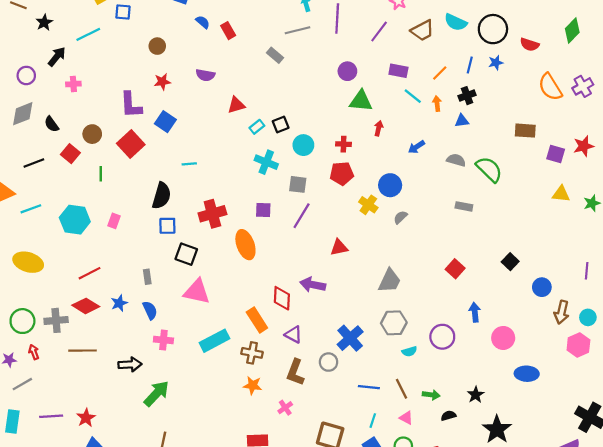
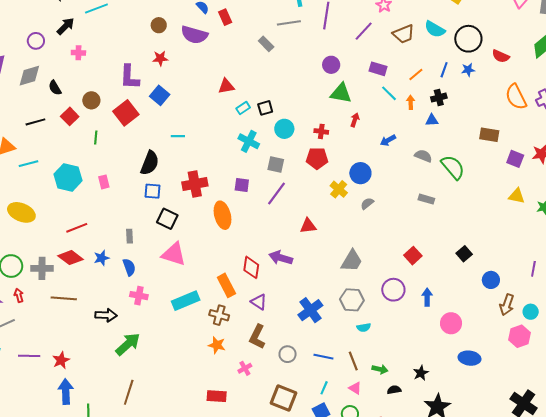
purple semicircle: (205, 75) -> (194, 35), moved, size x1.5
pink rectangle: (114, 221) -> (104, 182), turned -40
purple circle: (442, 337) -> (393, 290), moved
gray circle: (329, 362) -> (288, 354), moved

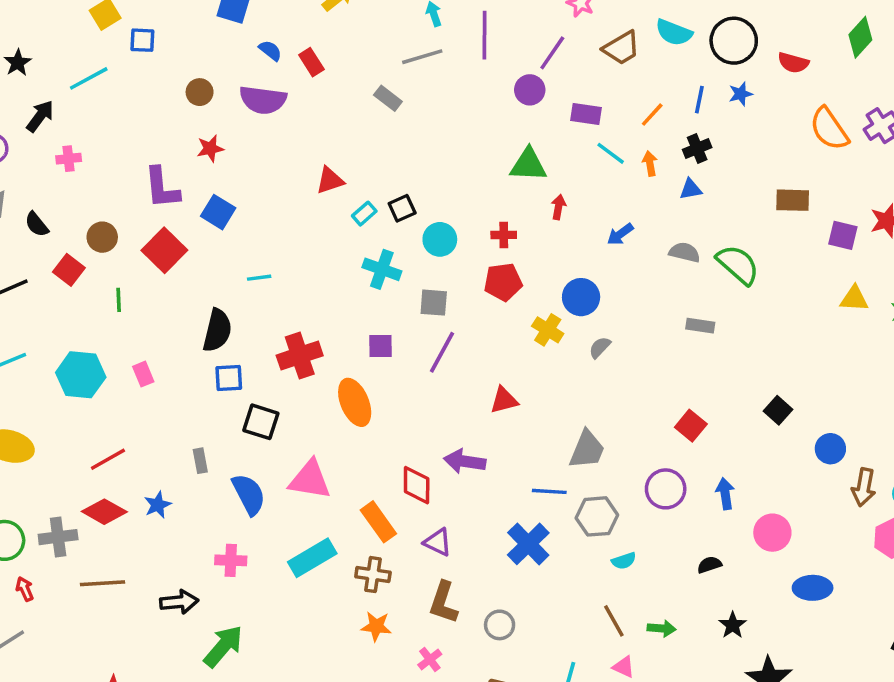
purple circle: (331, 65) -> (530, 90), moved
pink triangle: (174, 254) -> (310, 480), moved
blue semicircle: (129, 267) -> (249, 494), moved, size x1.4
blue line: (323, 357) -> (549, 491), moved
black semicircle: (394, 390) -> (709, 565), moved

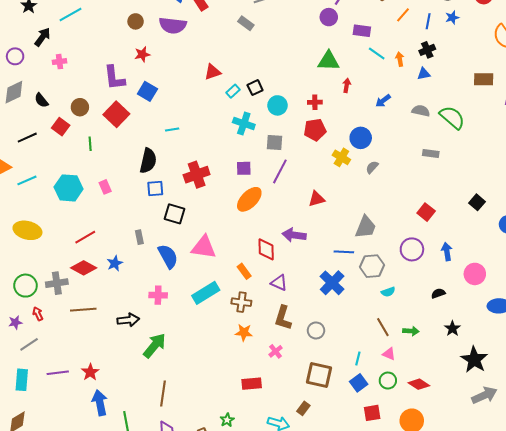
orange line: (652, 115) -> (403, 15), moved
orange ellipse: (355, 402) -> (249, 199), moved, turned 68
orange rectangle: (378, 522) -> (244, 271), size x0.7

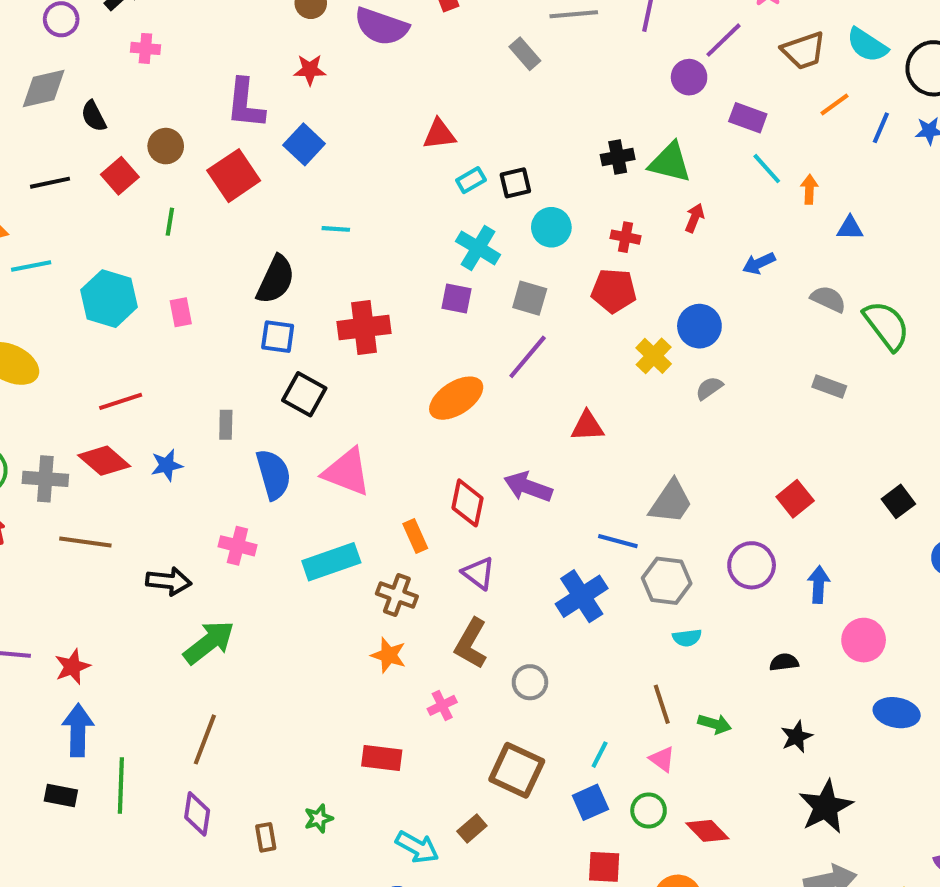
black cross: (427, 50) -> (618, 157), moved
purple square: (244, 168) -> (456, 299), moved

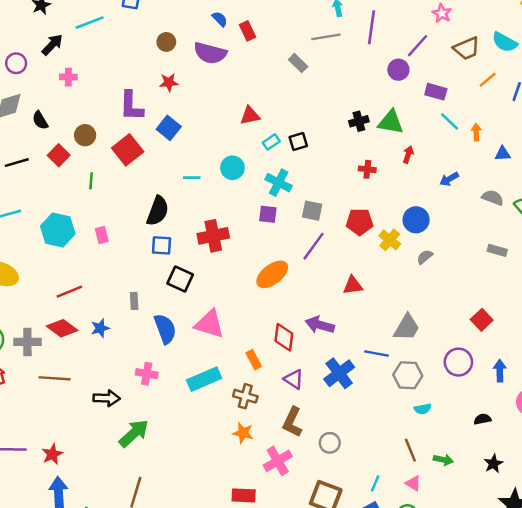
cyan circle: (551, 227) -> (232, 168), moved
red pentagon: (614, 291) -> (360, 222), moved
blue cross: (582, 596) -> (339, 373), moved
pink cross: (442, 705) -> (278, 461), size x1.6

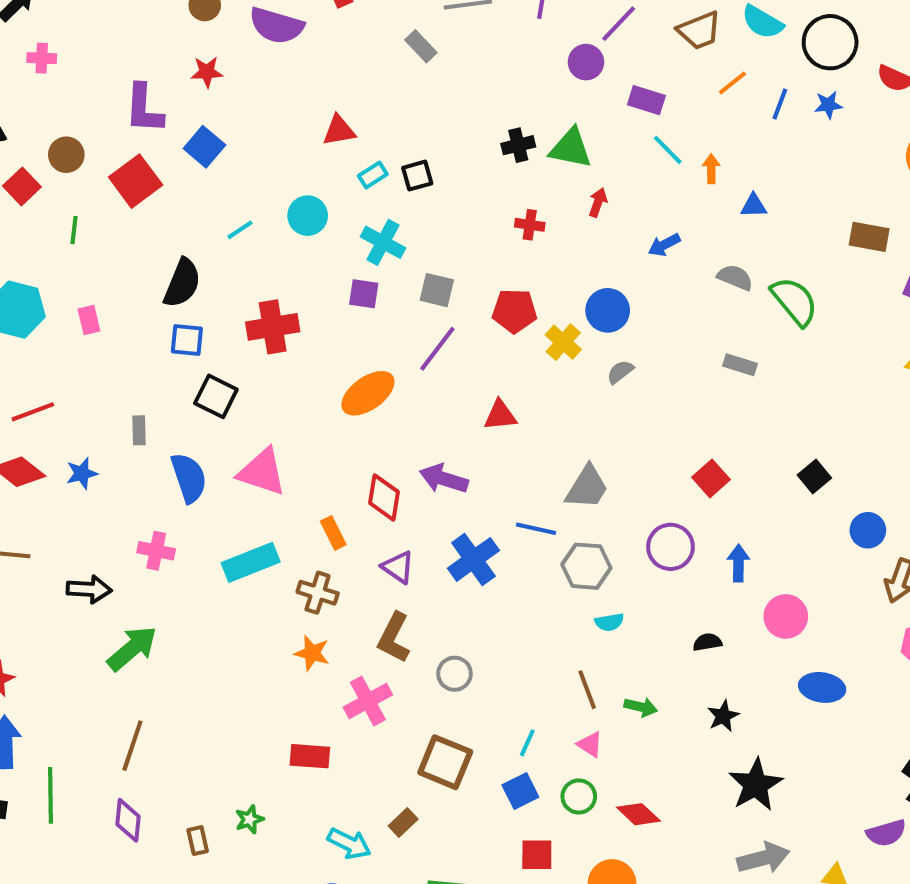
cyan line: (192, 178) -> (240, 230), turned -35

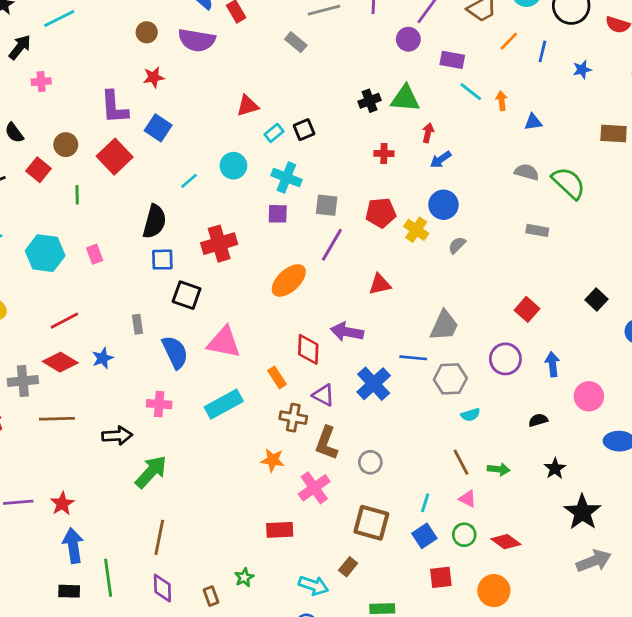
blue star: (828, 105) -> (582, 70), moved
blue arrow: (664, 245) -> (441, 160), moved
brown cross: (318, 593) -> (293, 418), moved

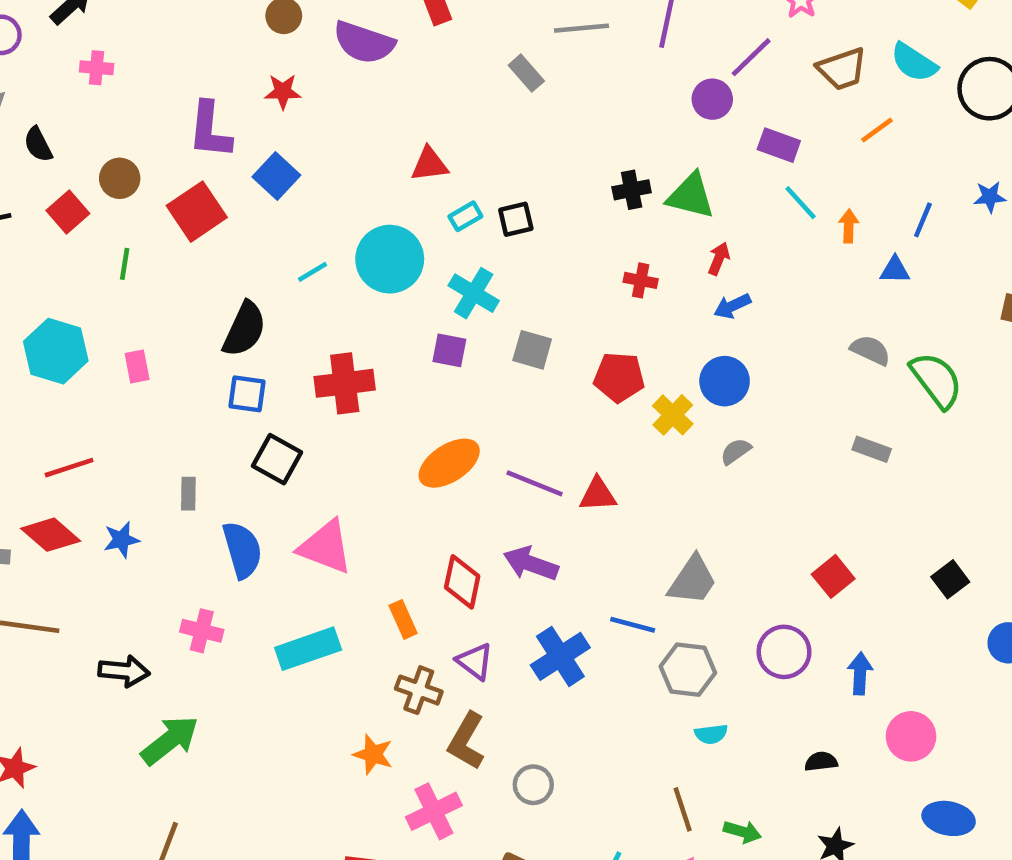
blue line: (542, 51) -> (923, 220), moved
cyan circle: (233, 166) -> (390, 259), size x1.5
purple line: (332, 245) -> (535, 483), moved, turned 72

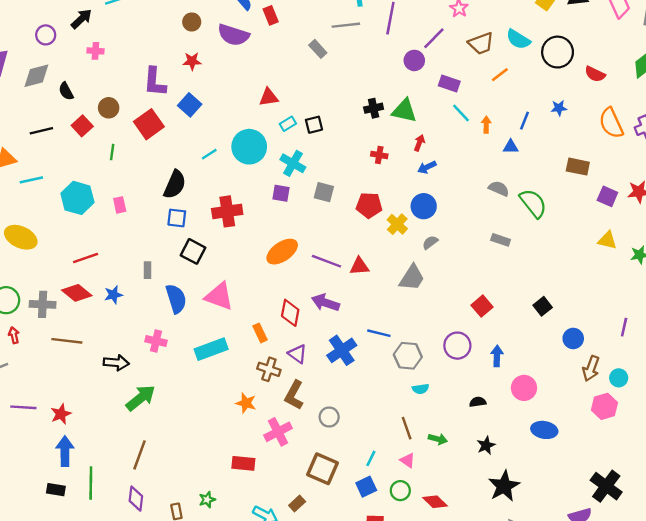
gray trapezoid: (692, 580) -> (412, 278), moved

